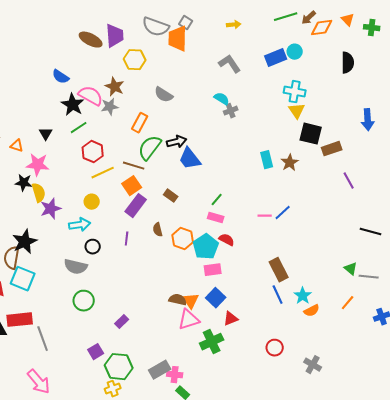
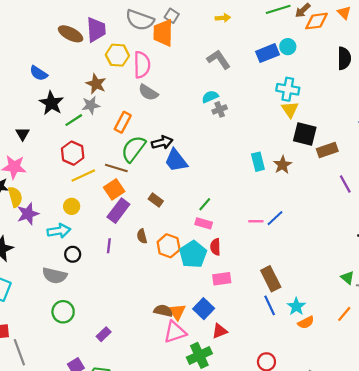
pink semicircle: (91, 96) -> (142, 65), moved, turned 60
cyan semicircle: (222, 99) -> (210, 97), turned -56
green line: (79, 128) -> (74, 120), moved
red semicircle: (227, 240) -> (215, 247), turned -119
pink rectangle: (213, 270) -> (222, 279), moved

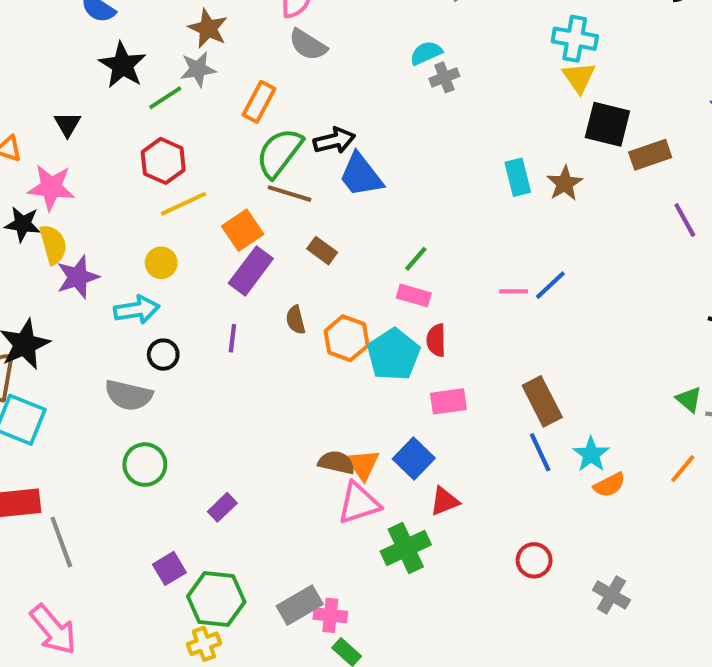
brown line: (116, 168) -> (290, 194), moved

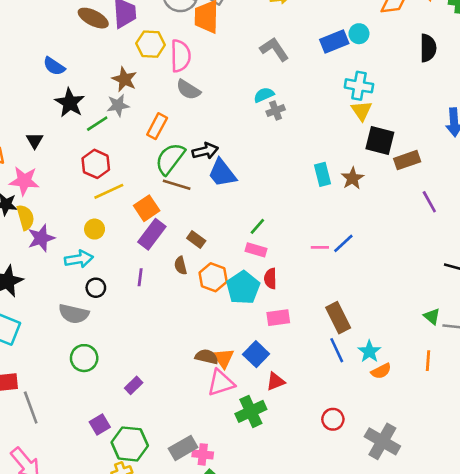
brown rectangle: (322, 251) -> (196, 239), moved
orange line: (683, 469) -> (428, 361), turned -36
gray cross: (611, 595) -> (382, 441), size x1.5

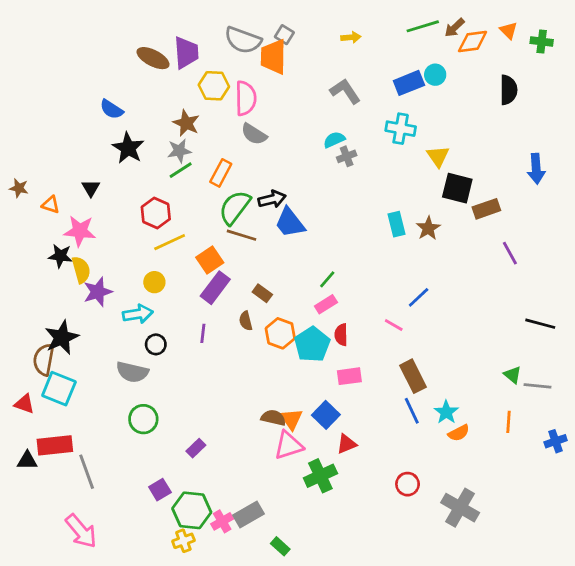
cyan cross: (359, 86) -> (401, 129), moved
green line: (97, 124) -> (181, 170), moved
pink line: (320, 247) -> (394, 325), moved, turned 30
pink rectangle: (256, 250) -> (326, 304), turned -48
pink cross: (203, 454) -> (222, 521), moved, turned -36

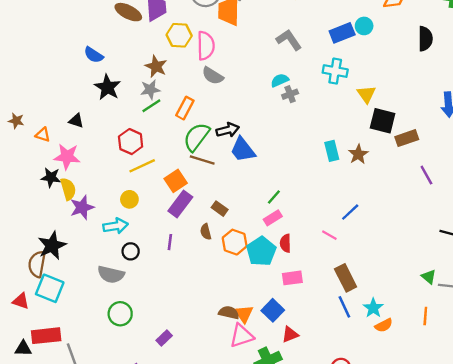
black triangle: (91, 188) -> (76, 121), turned -42

